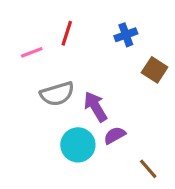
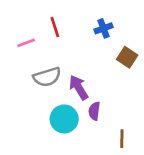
red line: (67, 33) -> (55, 27), turned -36
purple semicircle: (115, 135) -> (94, 111), turned -54
brown line: (148, 169) -> (122, 139), turned 42

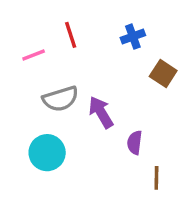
purple semicircle: (94, 111) -> (135, 143), moved
cyan circle: (64, 119) -> (47, 153), moved

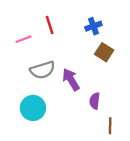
brown square: (163, 74) -> (104, 52), moved

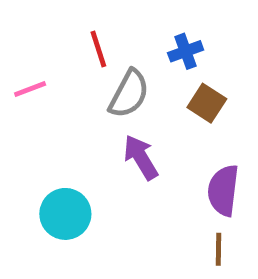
pink line: (23, 39) -> (30, 89), moved
gray semicircle: (42, 70) -> (129, 94), moved, turned -45
purple semicircle: (95, 101) -> (223, 190), moved, size x1.5

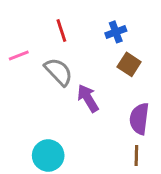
gray semicircle: (129, 94) -> (58, 72), moved, turned -72
cyan circle: (65, 214) -> (48, 155), moved

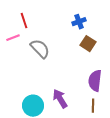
red line: (61, 31) -> (24, 21), moved
purple arrow: (88, 98) -> (60, 99), moved

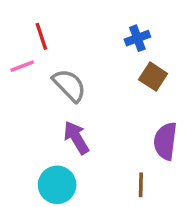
purple arrow: (60, 99) -> (76, 138), moved
brown line: (93, 106) -> (141, 185), moved

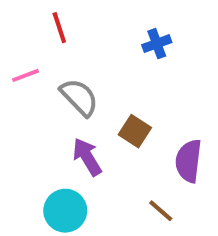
red line: (41, 36) -> (59, 28), moved
brown square: (153, 77) -> (135, 131), moved
brown line: (141, 185) -> (161, 211), turned -50

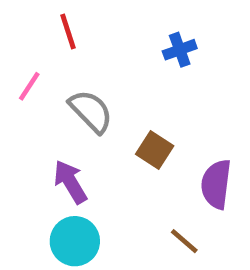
pink line: (25, 75) -> (29, 86), turned -36
purple arrow: (87, 157) -> (70, 182), moved

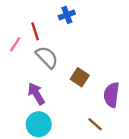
red line: (68, 31) -> (35, 31), moved
blue cross: (180, 50) -> (67, 15), moved

